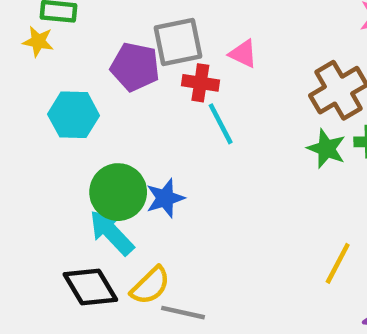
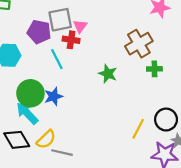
pink triangle: (243, 54) -> (80, 26), moved, turned 40
cyan line: (221, 124) -> (57, 59), moved
green star: (326, 149) -> (108, 74), moved

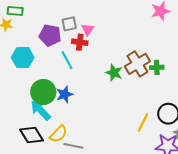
gray square: (60, 20) -> (69, 24), size x0.7
brown cross: (139, 44) -> (137, 64), moved

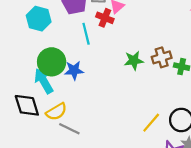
brown cross: (137, 64) -> (162, 57), size x0.7
green star: (114, 73) -> (134, 60), turned 30

